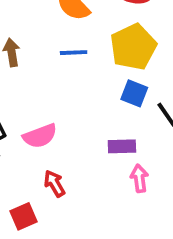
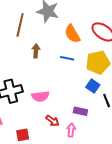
pink arrow: (139, 178) -> (71, 130), moved
red arrow: (54, 183) -> (52, 121), moved, turned 144

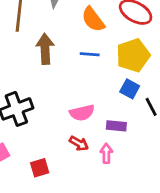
brown arrow: (36, 51) -> (45, 49), size x1.5
pink semicircle: (40, 96) -> (82, 113), moved

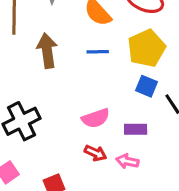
pink arrow: (106, 153) -> (127, 161), turned -72

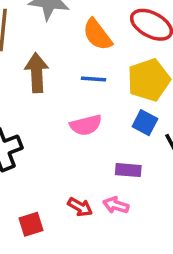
pink semicircle: (96, 118) -> (86, 125), moved
red arrow: (95, 153) -> (80, 207), moved

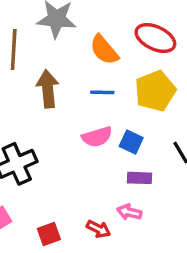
blue square: (145, 123) -> (131, 142), moved
red arrow: (80, 207) -> (98, 229), moved

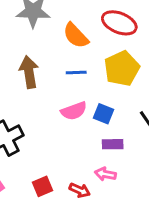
red square: (49, 234) -> (43, 186), moved

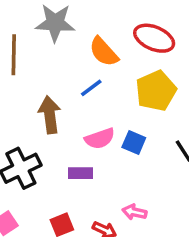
brown arrow: (29, 72) -> (50, 115), moved
blue line: (76, 72) -> (91, 88), moved, turned -36
purple rectangle: (113, 144) -> (81, 173), moved

